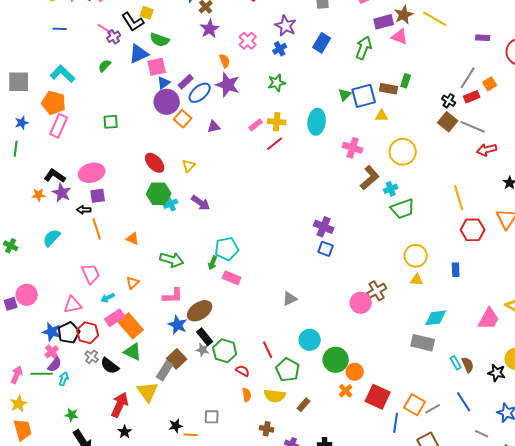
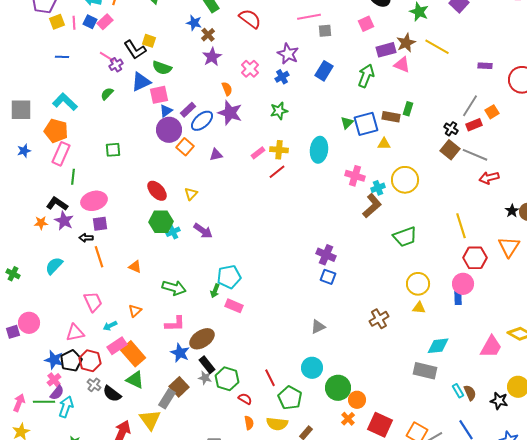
green line: (16, 149) -> (73, 177), moved
cyan cross: (391, 189) -> (378, 188), moved
gray triangle: (290, 299) -> (318, 327), moved
pink circle: (361, 303) -> (463, 284), moved
cyan arrow: (64, 379) -> (66, 407), size x1.5

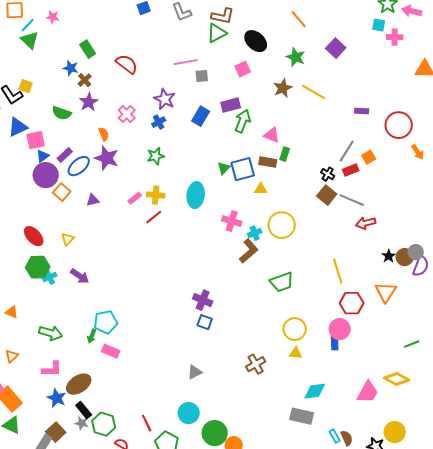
purple rectangle: (386, 50) -> (231, 105), moved
pink triangle: (402, 65) -> (272, 135), moved
green semicircle: (162, 68) -> (62, 113), moved

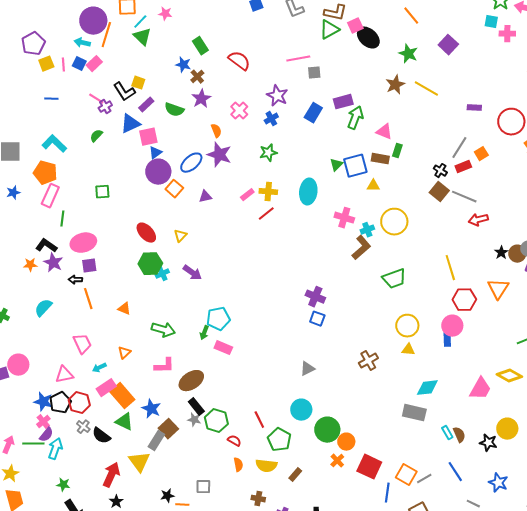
pink square: (243, 69) -> (355, 26), moved
purple rectangle: (65, 155) -> (146, 105), moved
blue star: (57, 398) -> (151, 409), moved

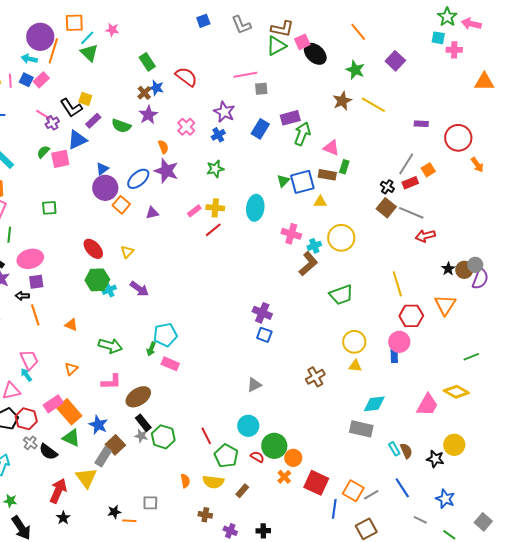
blue star: (183, 65) -> (156, 88), moved
pink square: (148, 137) -> (60, 159), moved
cyan arrow: (99, 368) -> (26, 375), moved, turned 80
red semicircle: (234, 441) -> (257, 457), moved

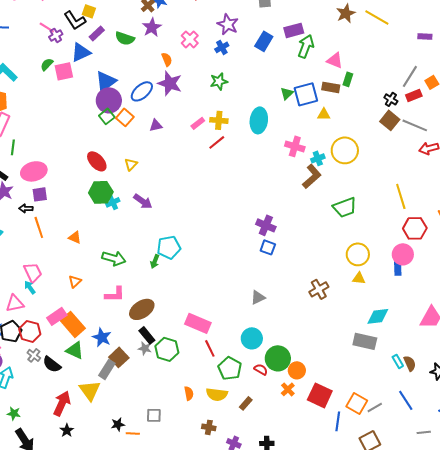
blue triangle: (102, 169) -> (106, 81), size x1.6
green square: (49, 208) -> (107, 116), moved, turned -35
pink rectangle: (170, 364) -> (198, 323), moved, size x1.4
gray line: (420, 520) -> (424, 432), turned -32

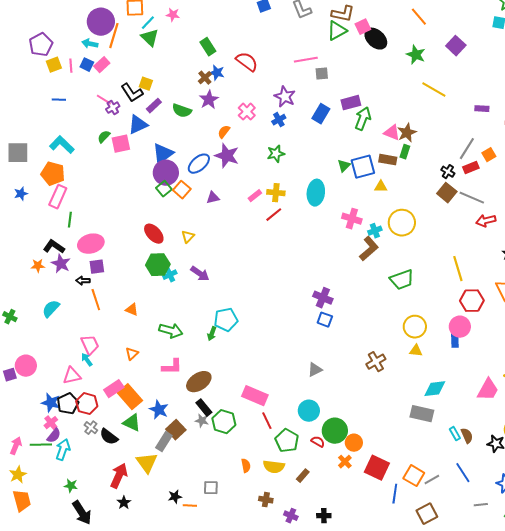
brown star: (346, 13) -> (407, 133), moved
orange semicircle: (167, 59) -> (224, 132), turned -120

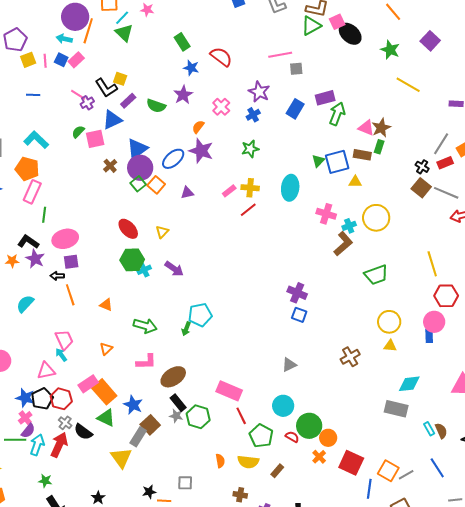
brown cross: (205, 78) -> (110, 166), moved
red arrow: (119, 476) -> (59, 445), moved

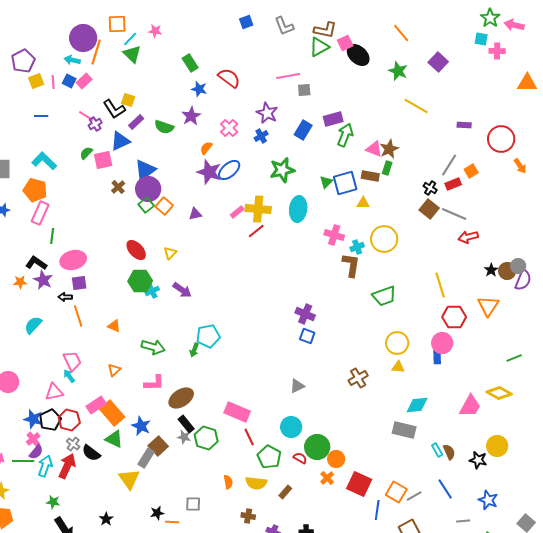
green star: (250, 149) -> (282, 170), moved, size x1.4
blue ellipse: (173, 159) -> (229, 170), moved
yellow cross: (250, 188) -> (258, 209), size x1.4
brown L-shape: (343, 244) -> (351, 265), turned -40

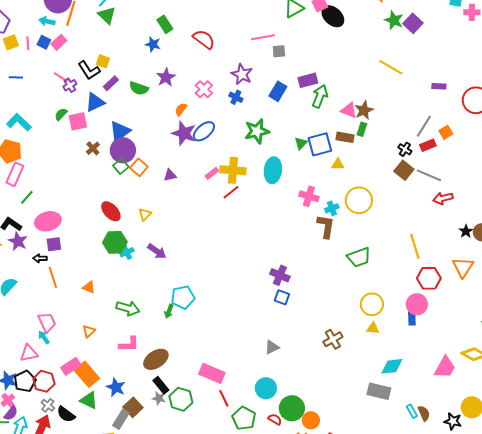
green star: (398, 71) -> (394, 20), moved
blue star: (199, 89) -> (153, 44), moved
blue cross: (261, 136) -> (236, 97), turned -32
green line: (52, 236) -> (27, 197), turned 35

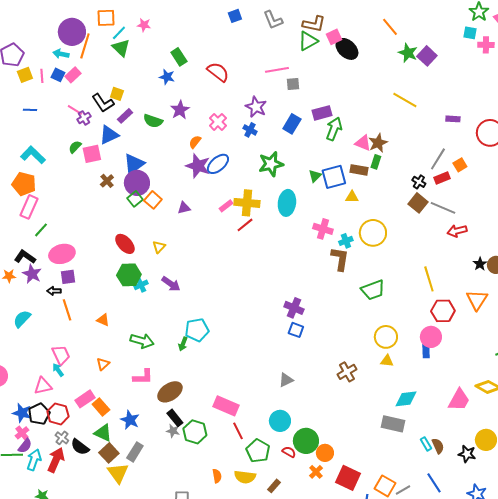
orange rectangle: (87, 374) -> (101, 407), size x0.7
brown square: (133, 407) -> (109, 453), moved

